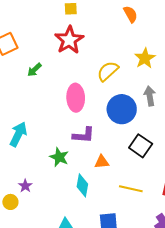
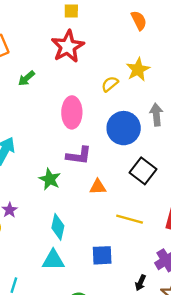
yellow star: (145, 58) -> (138, 70), moved
yellow semicircle: (108, 71) -> (110, 84), size x0.7
cyan diamond: (82, 185) -> (58, 227), moved

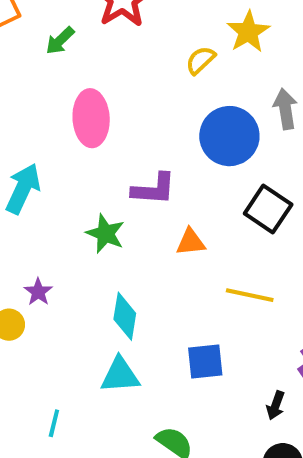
green arrow: (26, 78) -> (60, 41), moved
pink ellipse: (72, 112) -> (91, 118), moved

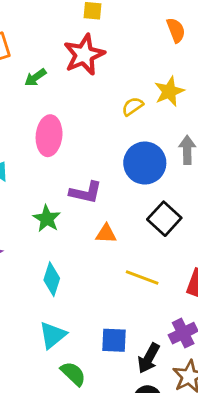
blue square: (205, 361) -> (114, 340), moved
cyan triangle: (120, 375) -> (53, 335), moved, turned -44
black arrow: (276, 405) -> (149, 358), size x1.5

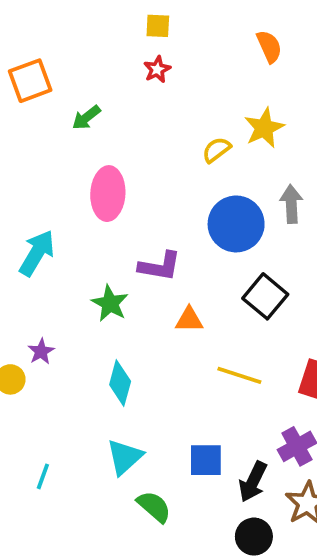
red star: (84, 55) -> (157, 69), moved, size x0.5

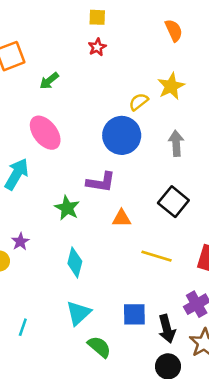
pink ellipse: (108, 194) -> (45, 133), moved, turned -40
gray arrow: (291, 204) -> (176, 143), moved
blue circle: (236, 224) -> (122, 135), moved
black arrow: (253, 482) -> (167, 329), turned -40

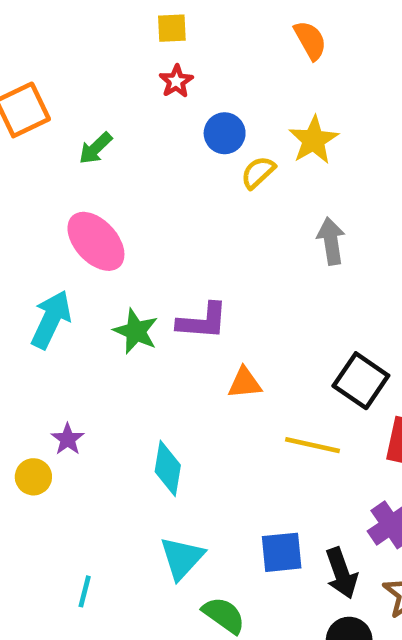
blue circle: (122, 135) -> (225, 133), moved, size x0.6
black square: (173, 202) -> (361, 381), moved
green star: (67, 208) -> (136, 331), moved

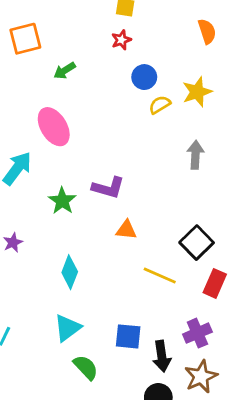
green star: (136, 331) -> (62, 201), moved

